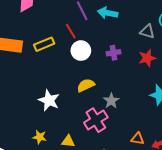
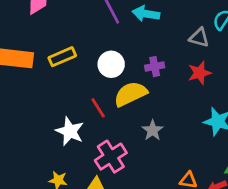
red line: (71, 31) -> (98, 108), moved
yellow semicircle: (86, 85) -> (130, 94), moved, size x1.4
pink cross: (96, 120) -> (111, 157), moved

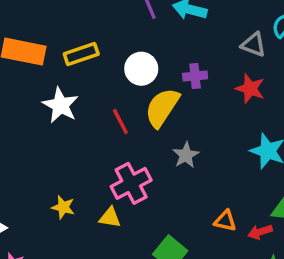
red star: (199, 73) -> (250, 89), turned 30
yellow semicircle: (130, 94) -> (162, 108), turned -36
white star: (70, 131) -> (60, 105), moved

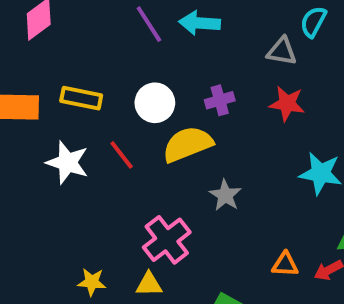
yellow rectangle: (81, 54) -> (81, 98), turned 40
yellow semicircle: (162, 108) -> (188, 144), turned 45
red line: (120, 121) -> (122, 155), moved

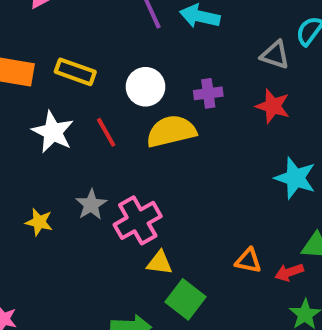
gray star: (225, 195) -> (91, 205), moved
yellow star: (92, 282) -> (39, 222), moved
yellow triangle: (149, 284) -> (160, 263), moved

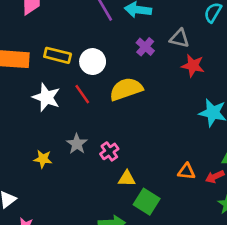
gray triangle: (275, 55) -> (179, 38), moved
white circle: (146, 87) -> (93, 62), moved
purple cross: (208, 93) -> (145, 47), moved, turned -36
pink cross: (138, 220) -> (109, 151), size x0.6

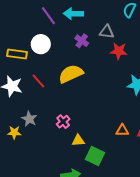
white circle: (93, 62) -> (41, 44), moved
gray star: (77, 144) -> (29, 119), moved

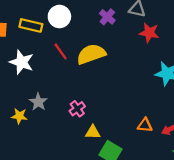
red line: (38, 81) -> (61, 51), moved

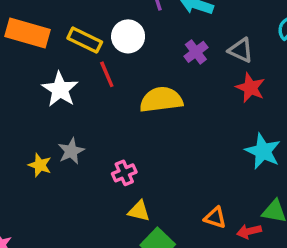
red line: (61, 51) -> (107, 74), moved

